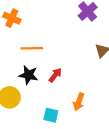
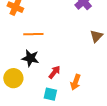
red arrow: (55, 75) -> (54, 72), moved

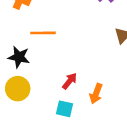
black star: (30, 58) -> (19, 57), moved

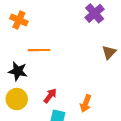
red arrow: (70, 81) -> (50, 96), moved

